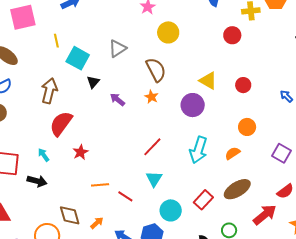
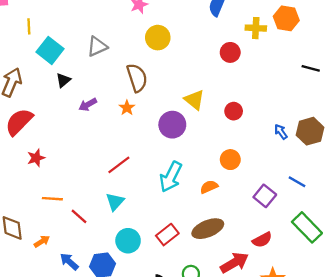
purple arrow: (117, 99) -> (88, 105), turned -77

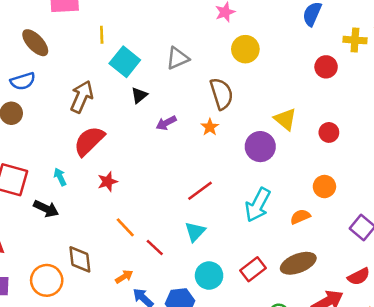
orange line: (52, 199) -> (125, 227), turned 42
orange arrow: (42, 241) -> (124, 277), moved

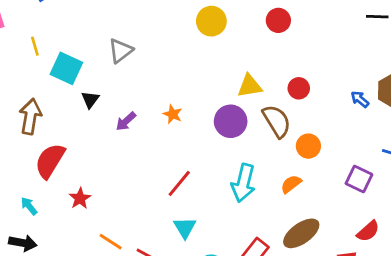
yellow circle: (245, 49) -> (211, 21), moved
brown semicircle: (222, 94) -> (277, 121), moved
yellow triangle: (285, 119) -> (250, 86), turned -35

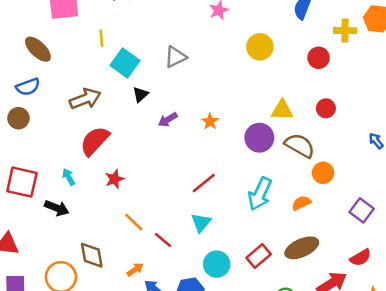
red circle: (299, 88) -> (326, 108), moved
brown arrow: (30, 116) -> (85, 99), turned 48
brown semicircle: (277, 121) -> (300, 146), turned -40

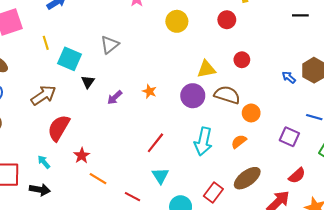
orange line: (134, 222) -> (98, 179), moved

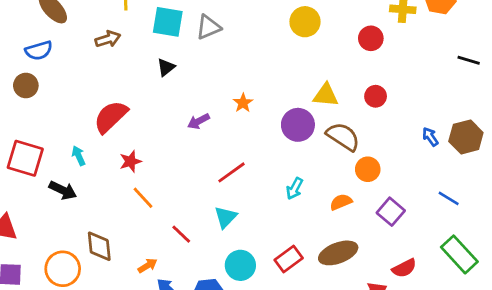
cyan square: (70, 59) -> (168, 22), moved, turned -30
brown arrow: (43, 95) -> (108, 39), moved, size x0.7
purple arrow: (115, 97) -> (199, 121), moved
purple square: (289, 137) -> (391, 212), moved
cyan arrow: (203, 141) -> (295, 189), size x0.6

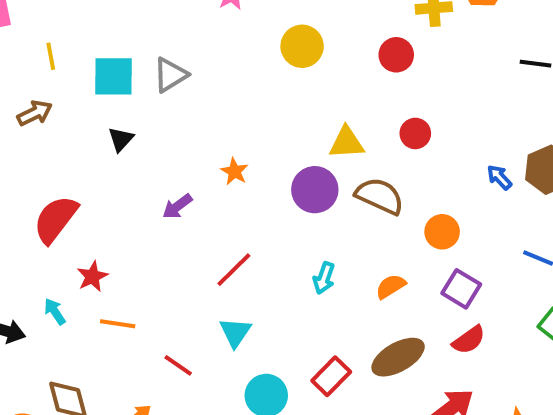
cyan arrow: (79, 156) -> (55, 312), moved
orange circle: (368, 169) -> (442, 232), moved
orange line: (143, 198) -> (118, 324), turned -30
red semicircle: (404, 268) -> (469, 340), moved

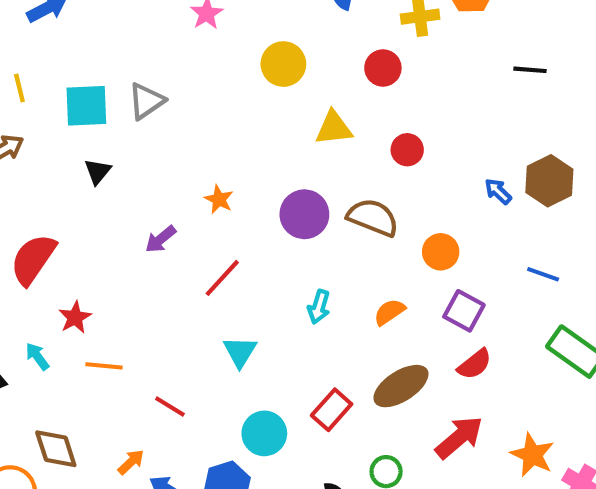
yellow triangle: (347, 143) -> (334, 128), moved
red line: (234, 270) -> (222, 278), moved
cyan triangle: (235, 332) -> (240, 352), moved

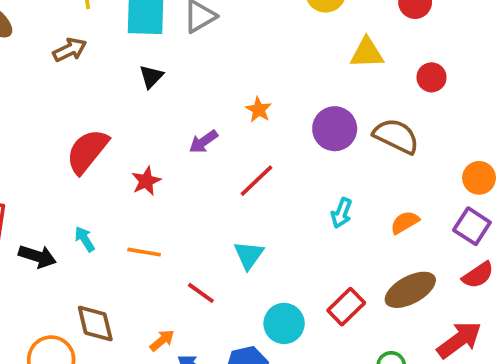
orange circle: (441, 252) -> (479, 178), moved
red star: (75, 317) -> (146, 181), moved
cyan triangle: (240, 352) -> (249, 255), moved

